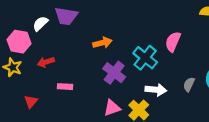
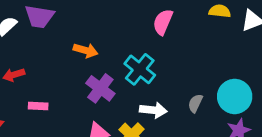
pink semicircle: (173, 42) -> (163, 22), moved
orange arrow: (102, 43) -> (86, 50), turned 30

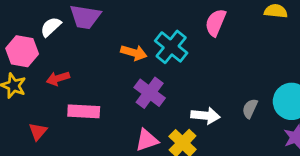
cyan cross: (140, 69) -> (171, 47), moved
pink rectangle: (38, 106) -> (84, 111), size x1.5

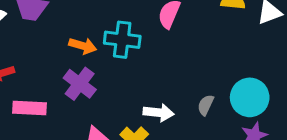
cyan cross: (171, 47) -> (122, 40), turned -32
purple cross: (150, 93) -> (80, 84), moved

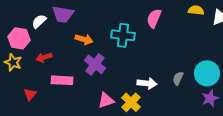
orange arrow: (83, 46) -> (84, 39), moved

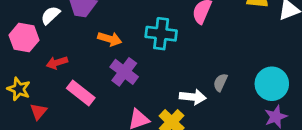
yellow star: (13, 62) -> (19, 89), moved
gray semicircle: (178, 78) -> (220, 82), moved
pink rectangle: (62, 80) -> (81, 93), turned 35

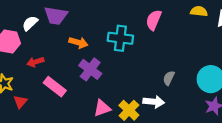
white arrow: (193, 97) -> (154, 102), moved

